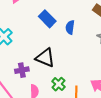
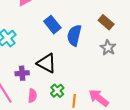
blue semicircle: (70, 27) -> (74, 35), size x1.5

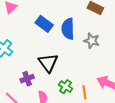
gray star: (108, 48) -> (92, 41), moved
black triangle: (47, 63) -> (48, 63), turned 40

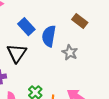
black triangle: (48, 63) -> (17, 53), moved

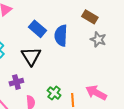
gray star: (70, 52) -> (98, 39), moved

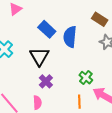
purple cross: (16, 82) -> (46, 81), moved, turned -32
green cross: (54, 93) -> (86, 78), moved

